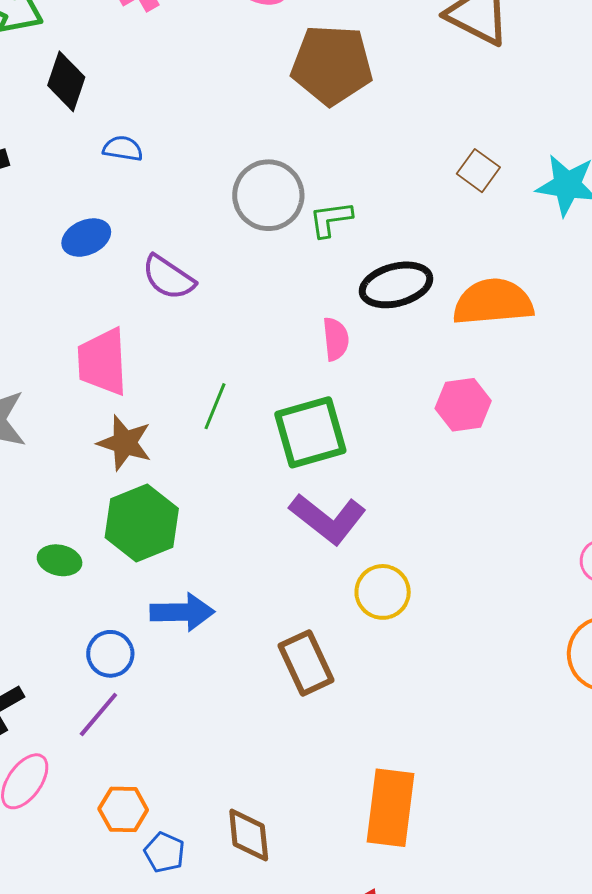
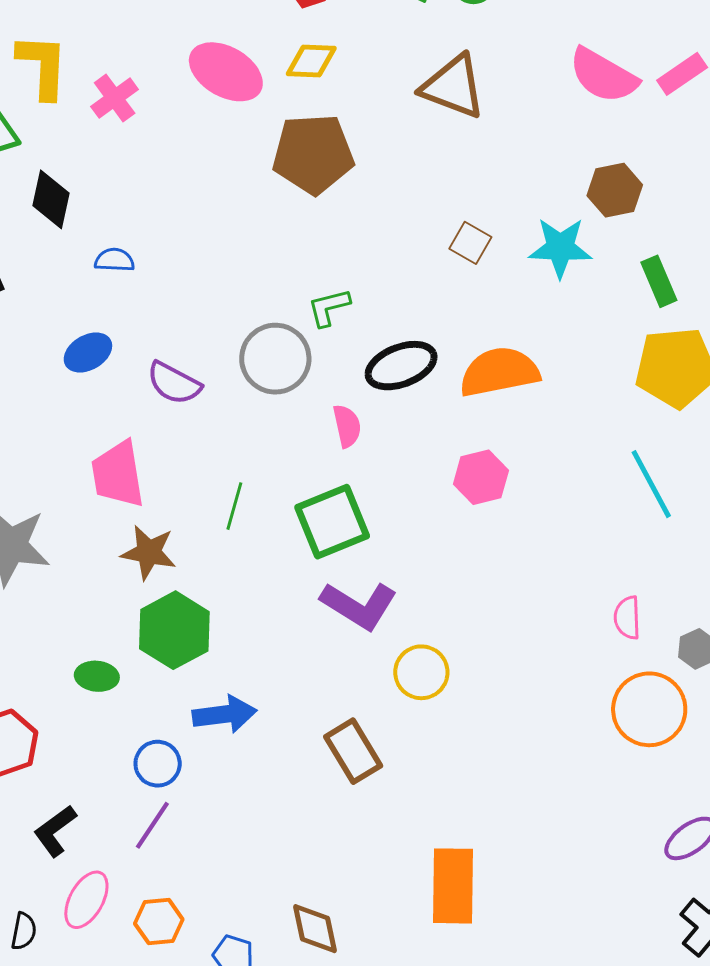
gray circle: (268, 195) -> (275, 359), moved
orange hexagon: (123, 809) -> (159, 921), moved

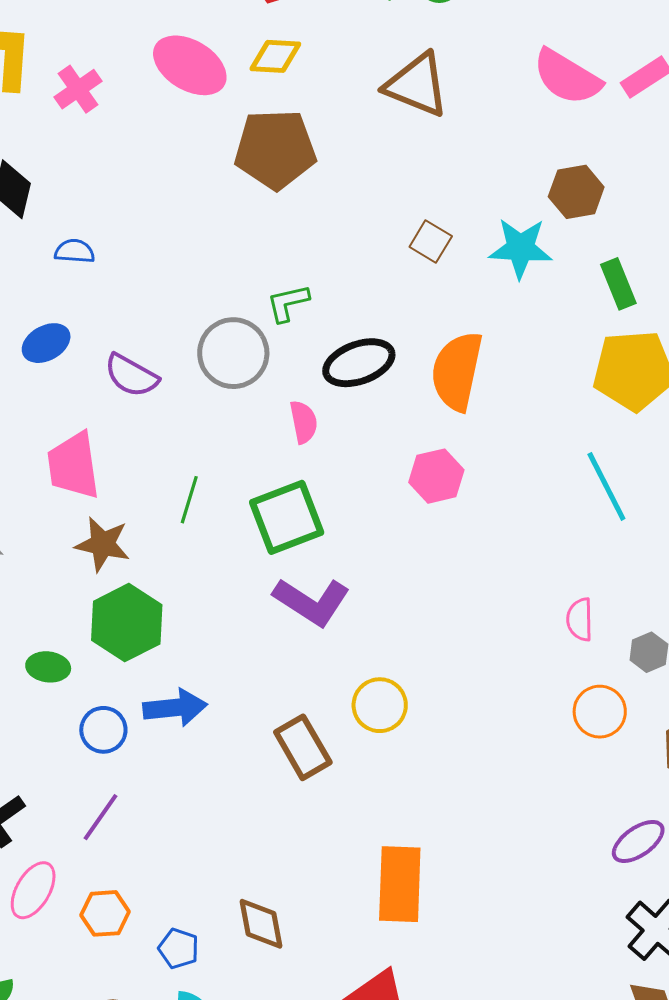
orange semicircle: (499, 372) -> (457, 371), turned -68
yellow circle: (421, 672) -> (380, 705), moved
orange circle: (649, 709) -> (600, 712), size x0.7
blue circle: (158, 764) -> (103, 730), moved

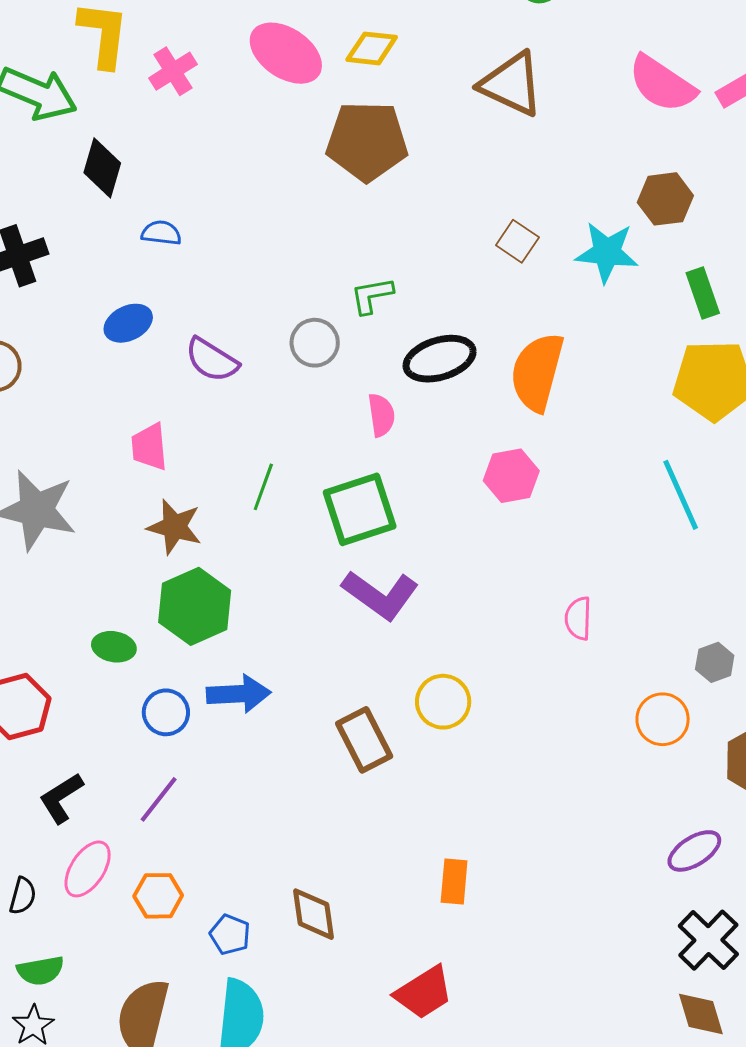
gray circle: (233, 353) -> (315, 343), size x0.7
pink trapezoid: (73, 465) -> (149, 447), size x0.7
pink semicircle: (580, 619) -> (578, 618), moved
orange rectangle: (400, 884) -> (454, 881), size x0.6

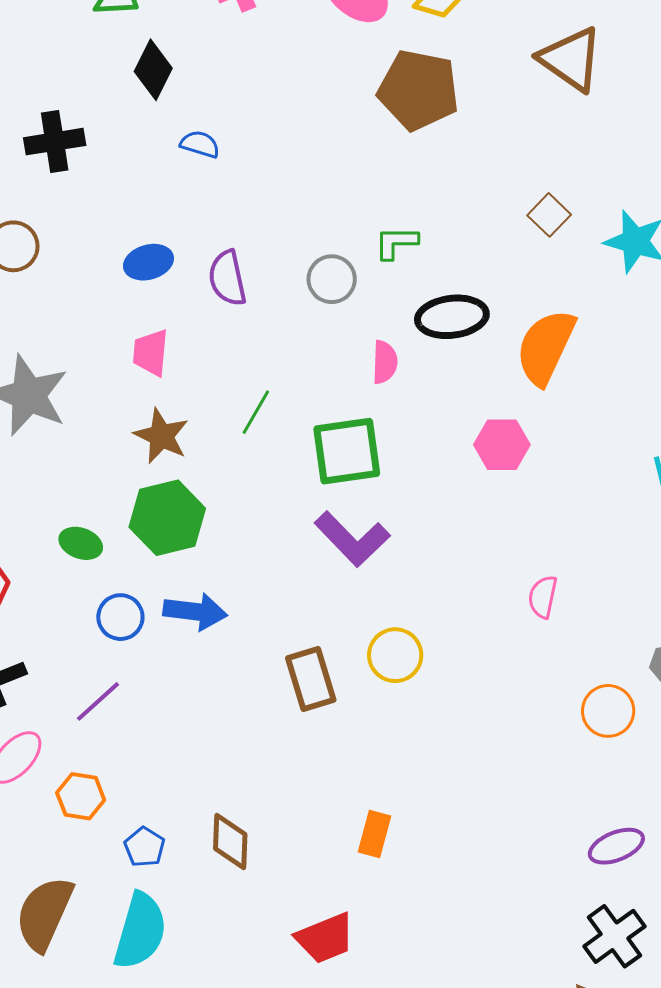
blue ellipse: (128, 323) -> (148, 262), moved
purple semicircle: (212, 360) -> (227, 278), turned 36

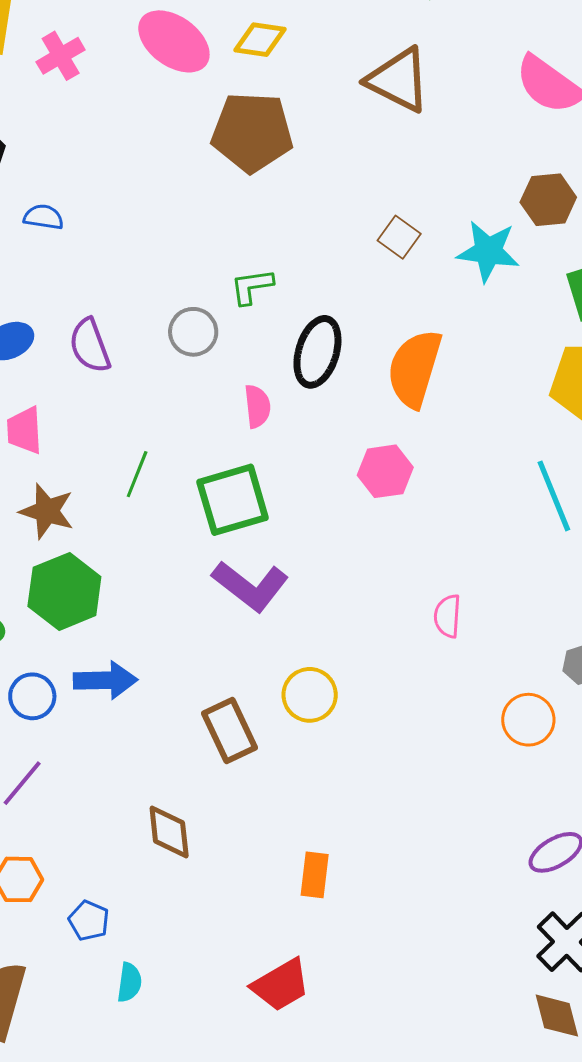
black ellipse: (452, 317) -> (317, 352), turned -58
brown diamond: (230, 841) -> (169, 832), moved
cyan semicircle: (140, 931) -> (129, 982), moved, size x0.5

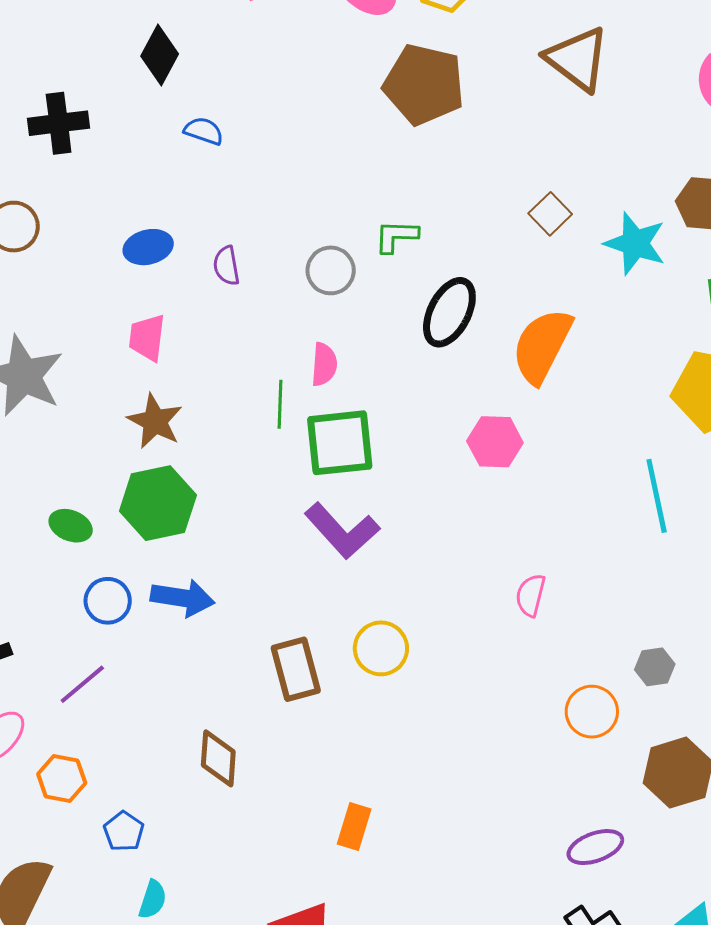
purple semicircle: (90, 346) -> (226, 266), size x0.7
pink semicircle: (257, 406) -> (324, 364), moved
green line: (137, 474) -> (280, 404), moved, turned -30

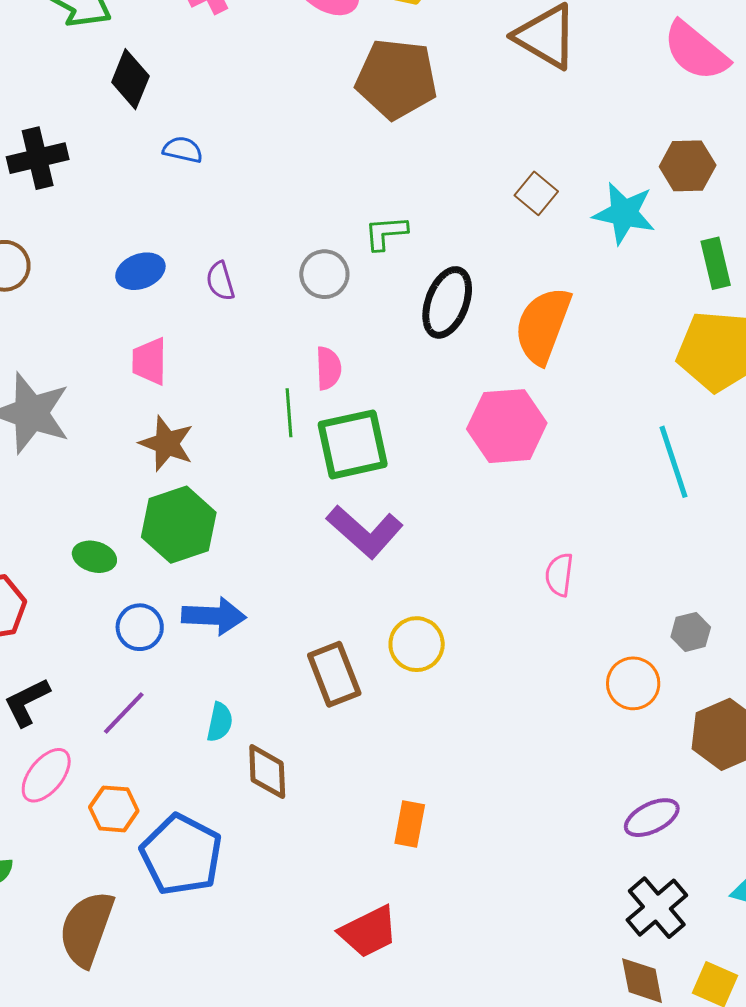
pink hexagon: (495, 442) -> (507, 426), size x1.4
blue pentagon: (124, 831) -> (181, 855), size x2.0
cyan semicircle: (153, 899) -> (220, 722), moved

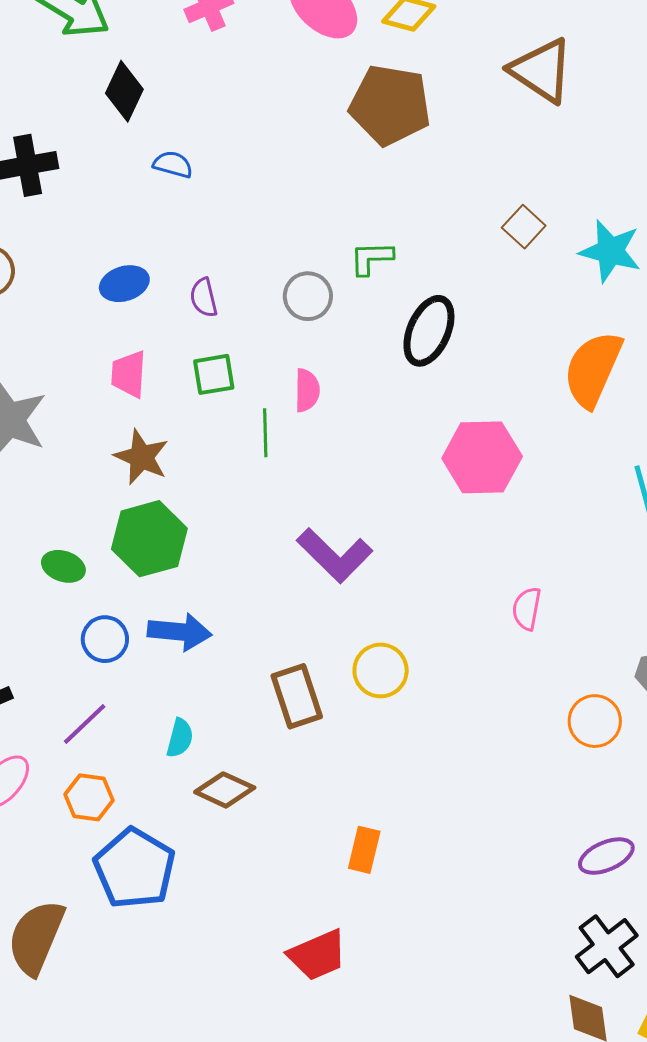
orange semicircle: (543, 325) -> (593, 369), moved
green square: (353, 444) -> (214, 374), moved, size x0.6
brown diamond: (267, 772) -> (225, 790), turned -66
orange hexagon: (114, 809) -> (89, 797), moved

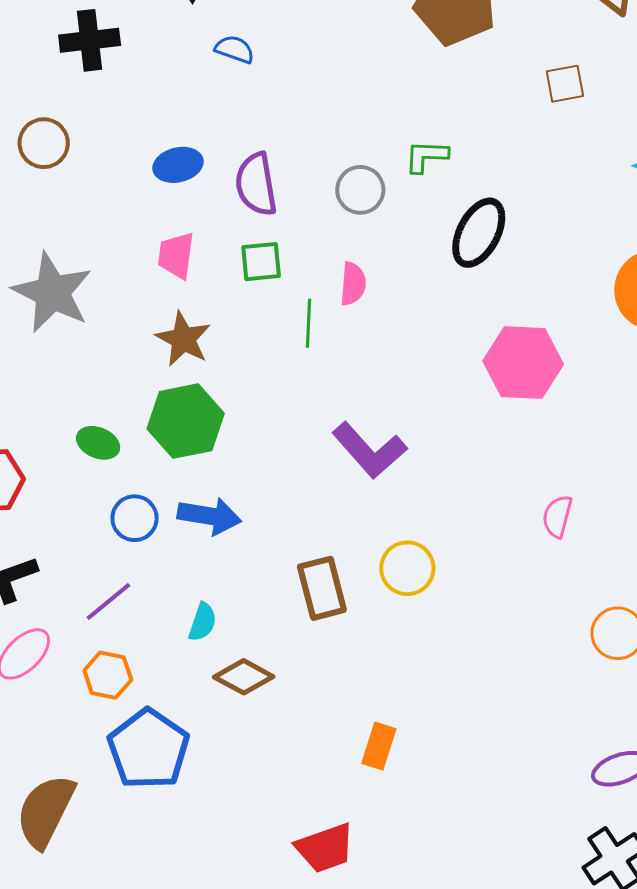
brown square: (524, 227) -> (565, 84), moved, turned 33
purple semicircle: (204, 298) -> (256, 184), size x1.6

